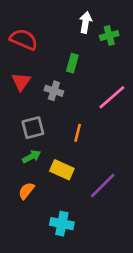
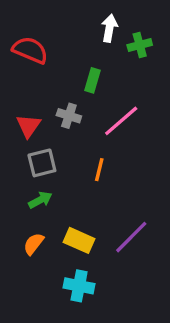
red triangle: (21, 82) -> (29, 126), moved
pink line: (112, 97) -> (121, 121), moved
yellow rectangle: (62, 170) -> (79, 240), moved

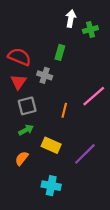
red semicircle: (30, 50) -> (19, 57), moved
pink line: (121, 121) -> (94, 96), moved
yellow rectangle: (79, 240) -> (51, 145), moved

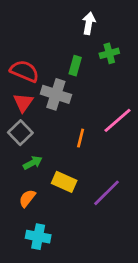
green cross: (90, 29) -> (109, 53), moved
gray cross: (45, 75) -> (56, 94), size x1.5
gray square: (27, 106) -> (20, 133), moved, turned -30
cyan cross: (51, 186) -> (38, 237), moved

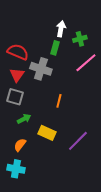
white arrow: (89, 23) -> (61, 29), moved
pink line: (118, 120) -> (86, 63), moved
gray square: (20, 133) -> (15, 97), turned -30
cyan cross: (38, 237) -> (16, 169), moved

